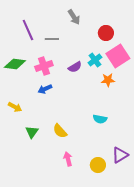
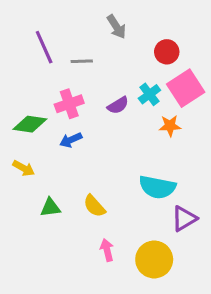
green diamond: (15, 64) -> (30, 124), moved
cyan semicircle: (100, 119) -> (157, 187), size x1.6
green triangle: (32, 132) -> (50, 208), turned 48
purple triangle: (120, 155) -> (184, 219), moved
yellow circle: (98, 165) -> (154, 259), size x1.5

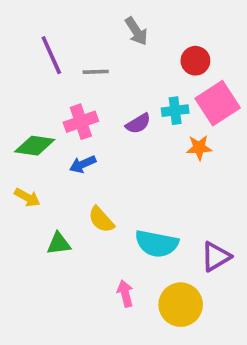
cyan cross: (149, 94) -> (175, 111), turned 30
cyan semicircle: (157, 187) -> (157, 244), moved
yellow semicircle: (94, 206) -> (101, 220), moved

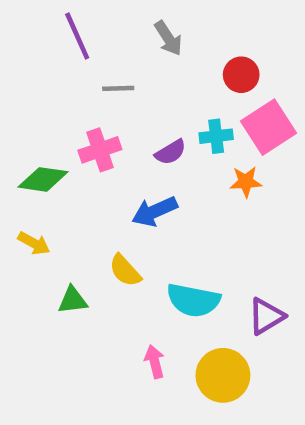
purple line: (51, 55) -> (77, 36), moved
blue arrow: (83, 164) -> (155, 211), moved, size x1.4

